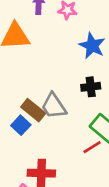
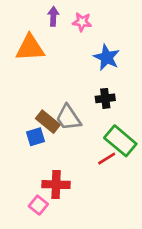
blue square: (21, 125) -> (36, 137), turned 30

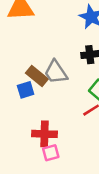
pink square: (38, 205) -> (51, 153), moved, turned 36

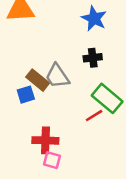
pink square: (51, 153) -> (52, 160), turned 30

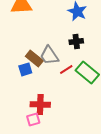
red line: (94, 116) -> (66, 69), moved
pink square: (52, 160) -> (33, 119), moved, turned -32

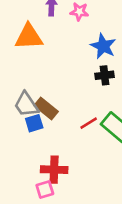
black cross: (76, 41) -> (105, 75), moved
gray trapezoid: (49, 55) -> (26, 105), moved

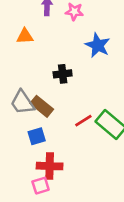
orange triangle: (29, 37) -> (25, 36), size x0.6
black cross: (105, 75) -> (63, 74), moved
blue square: (34, 123) -> (37, 136), moved

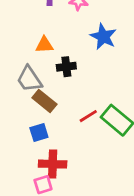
orange triangle: (25, 36) -> (44, 45), moved
gray trapezoid: (22, 102) -> (29, 79), moved

